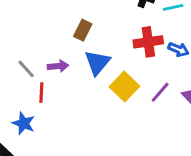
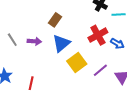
red cross: (148, 42) -> (98, 35), turned -30
red line: (41, 92) -> (31, 83), moved

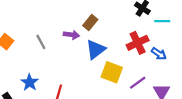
purple arrow: (34, 41) -> (71, 35), moved
yellow square: (77, 63) -> (112, 72), turned -36

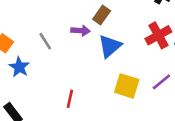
yellow square: (112, 72) -> (127, 86), moved
blue star: (30, 82) -> (19, 67), moved

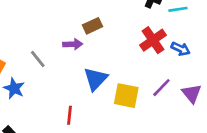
brown rectangle: (102, 15) -> (93, 26), turned 36
blue triangle: (110, 46) -> (96, 79), moved

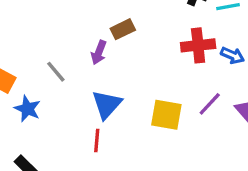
red cross: (153, 40) -> (198, 45), turned 30
purple arrow: (73, 44) -> (99, 52), turned 114
blue triangle: (96, 79) -> (107, 104), moved

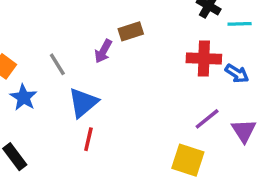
blue triangle: (107, 104) -> (83, 103), moved
yellow square: (166, 115) -> (188, 160), moved

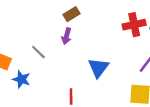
brown rectangle: (131, 31) -> (71, 14), moved
blue triangle: (83, 103) -> (98, 68), moved

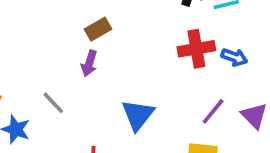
gray line: (38, 52) -> (53, 103), moved

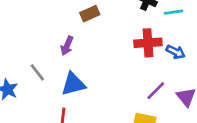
brown rectangle: (98, 29) -> (90, 14), moved
blue triangle: (138, 115) -> (73, 84), moved, turned 32

